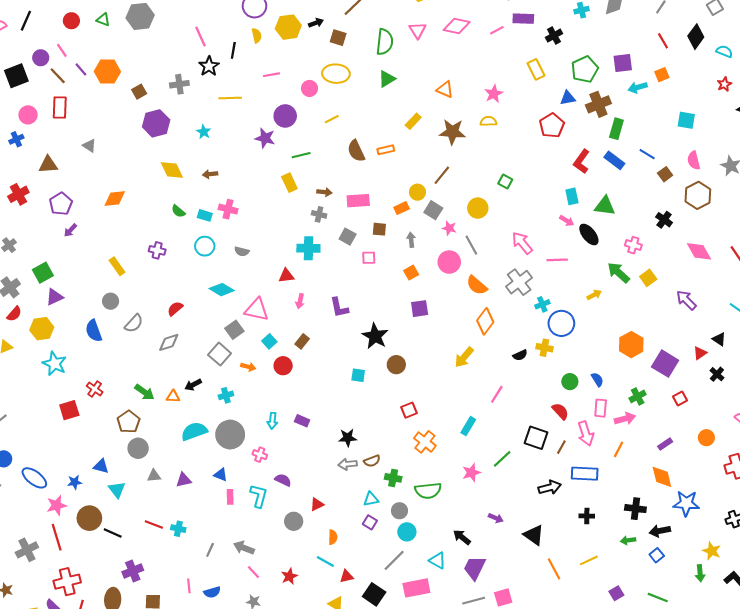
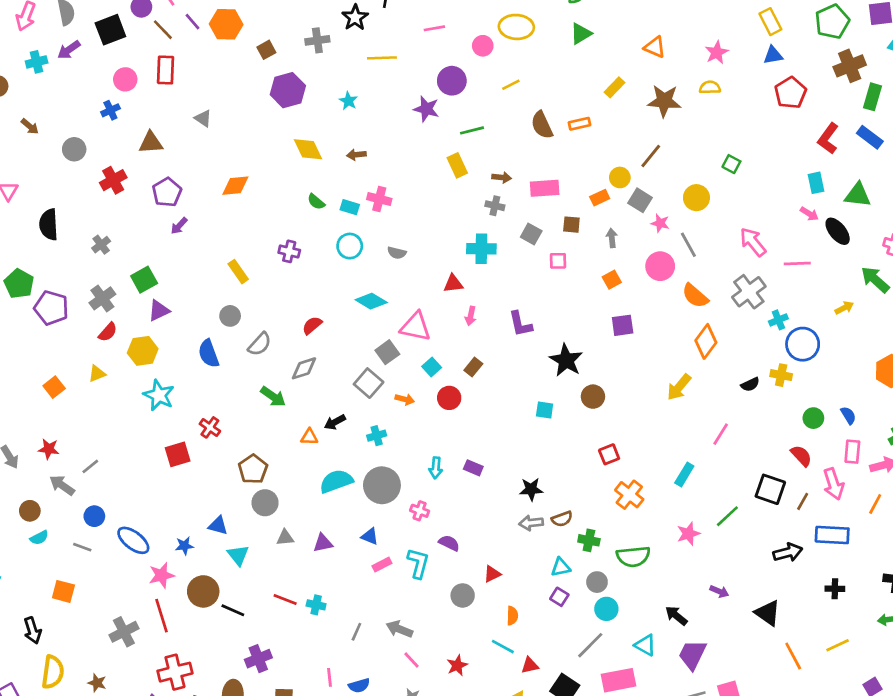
blue triangle: (568, 98) -> (773, 55), moved
green arrow: (144, 392) -> (273, 397), moved
pink rectangle: (230, 497) -> (382, 565), turned 64

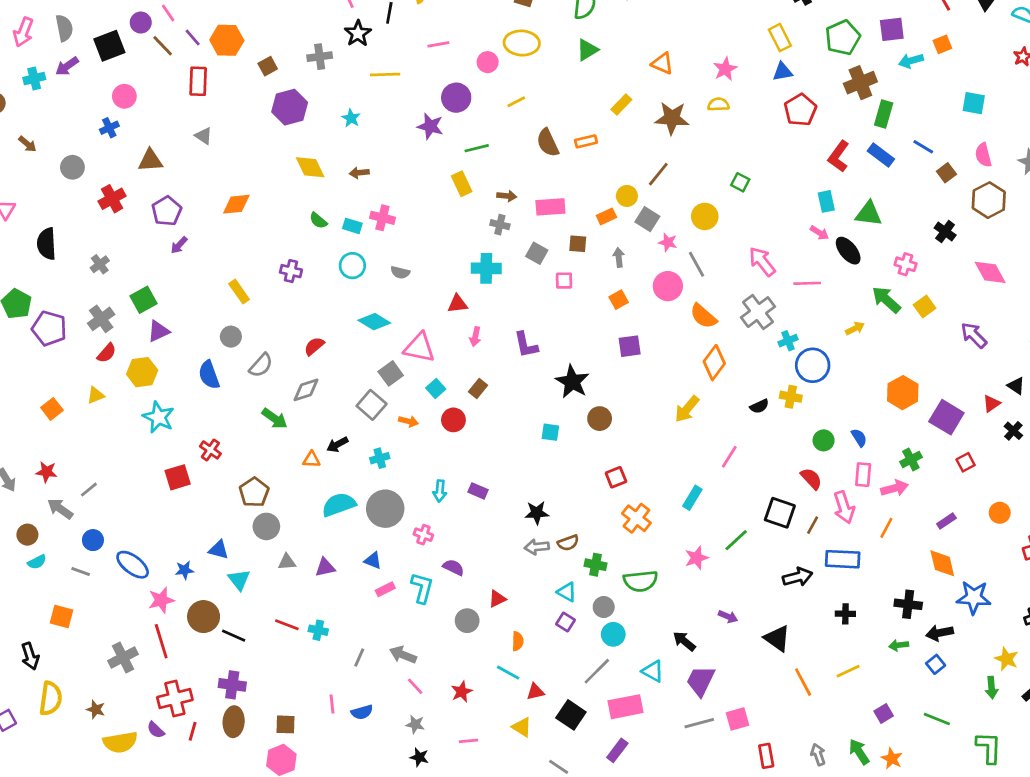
red rectangle: (166, 70) -> (198, 81), moved
cyan triangle: (561, 567) -> (567, 592), turned 40
purple cross: (258, 659) -> (232, 685), moved, turned 30

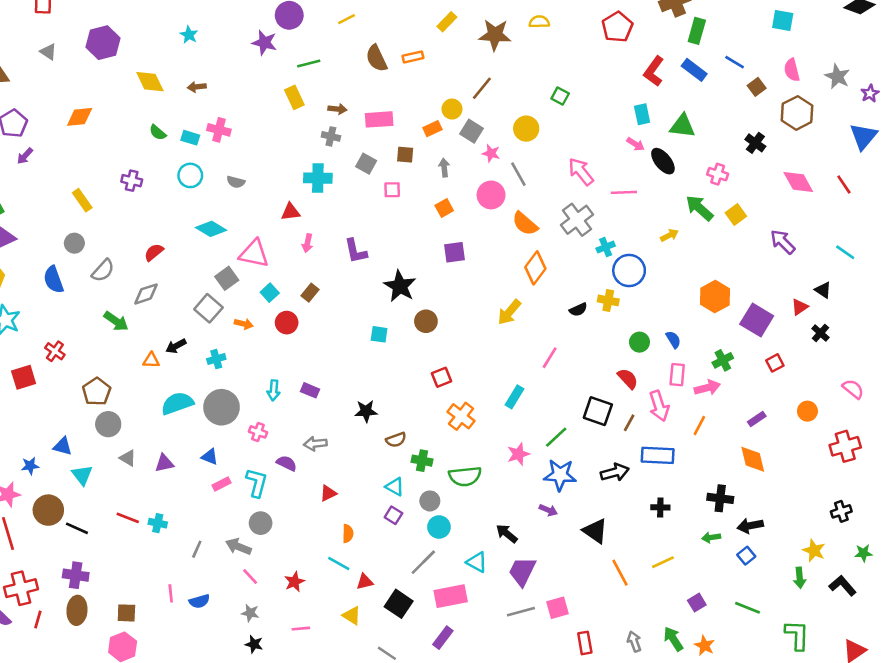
purple hexagon: (290, 107) -> (103, 43), moved
gray arrow: (537, 547) -> (315, 444), moved
gray triangle: (287, 562) -> (128, 458), turned 36
blue star: (974, 597) -> (560, 475), moved
gray circle: (467, 621) -> (261, 523), moved

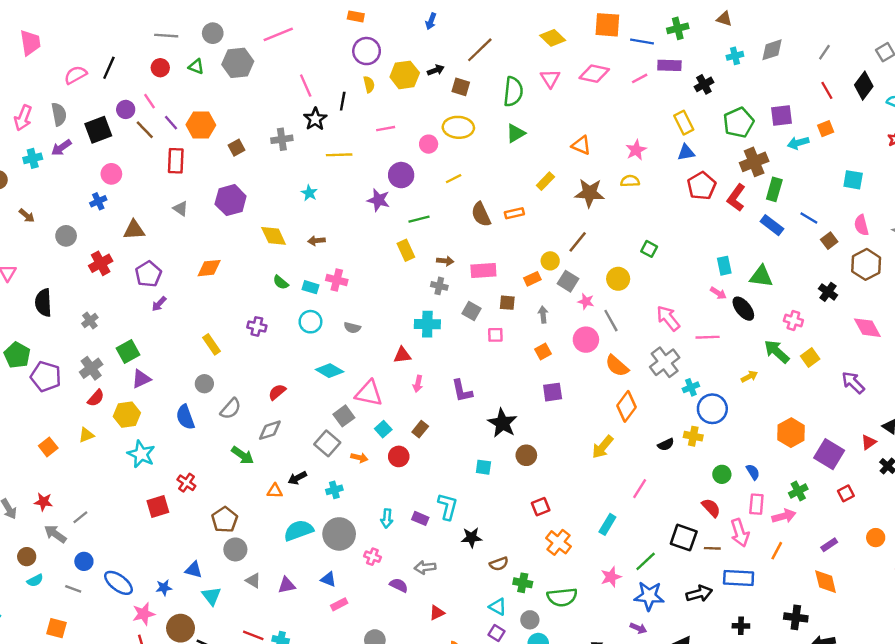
red L-shape: (654, 71) -> (736, 198), moved
brown line: (629, 423) -> (712, 548), turned 63
cyan L-shape: (257, 483) -> (448, 507), moved

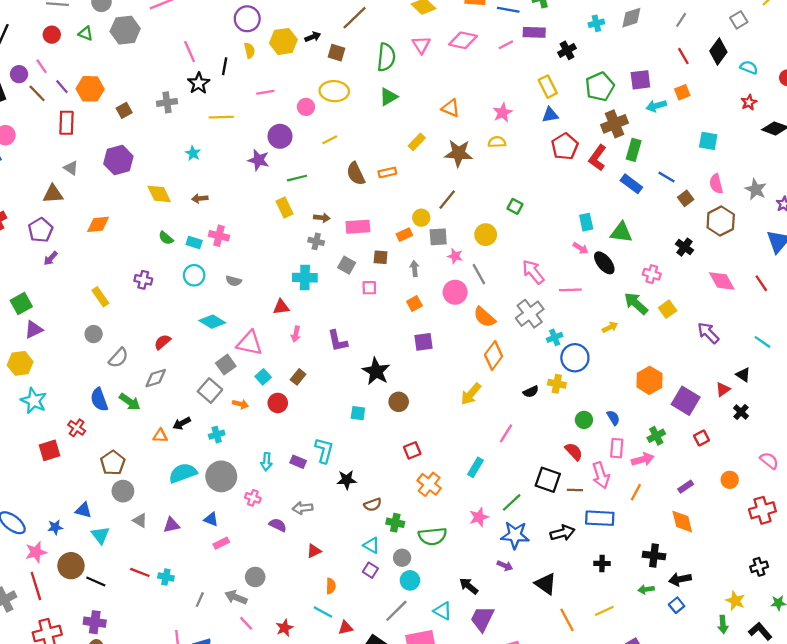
brown triangle: (134, 230) -> (53, 194), moved
gray square: (568, 281) -> (438, 237), turned -36
blue semicircle: (185, 417) -> (99, 400), moved

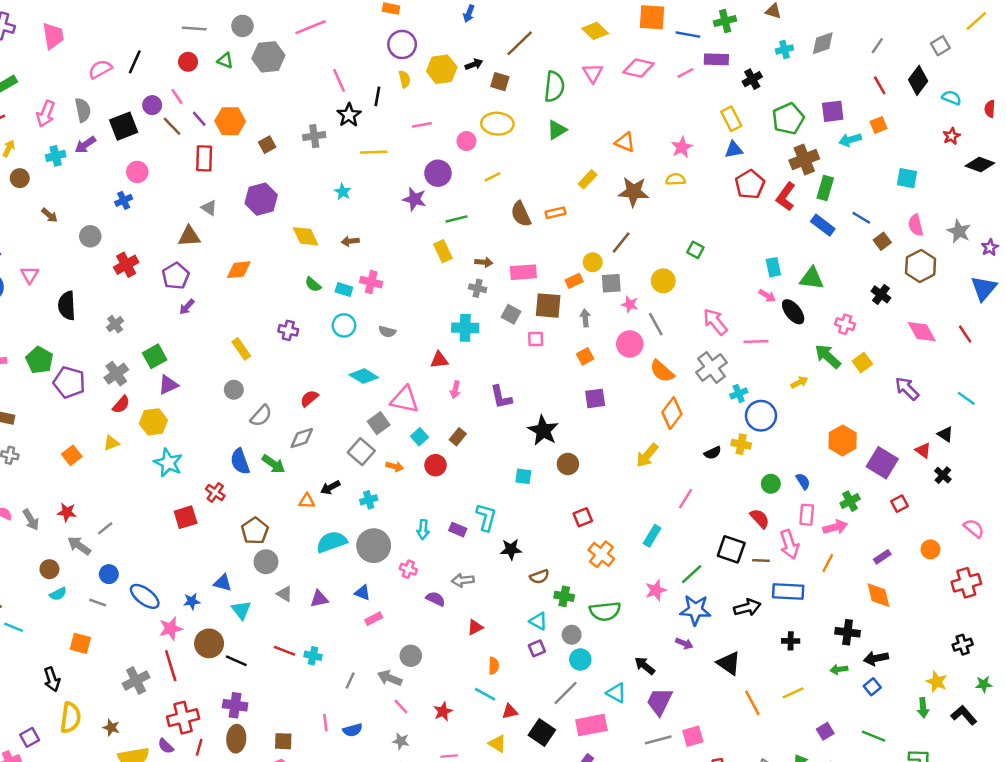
brown square: (381, 257) -> (548, 306), size x1.6
red triangle: (723, 389) -> (923, 450), turned -49
purple square: (370, 570) -> (537, 648), turned 35

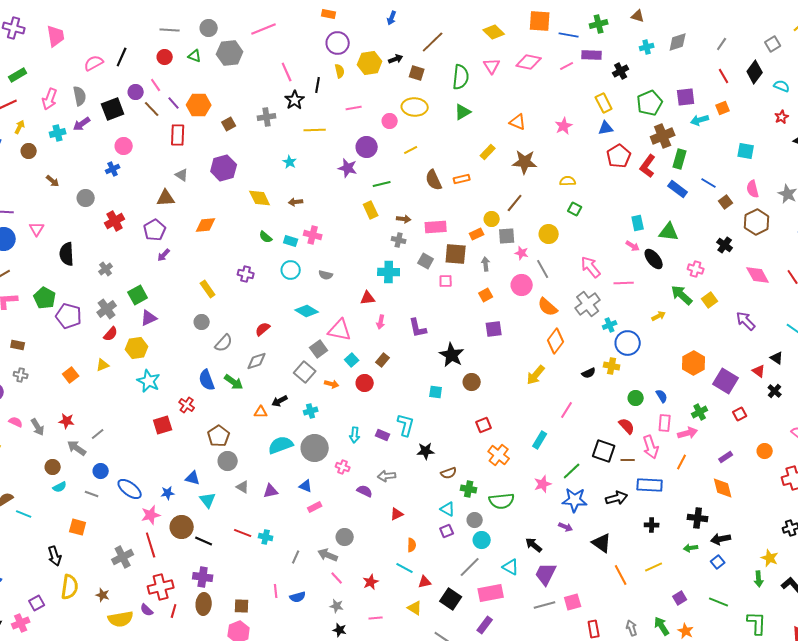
yellow semicircle: (676, 179) -> (568, 181), moved

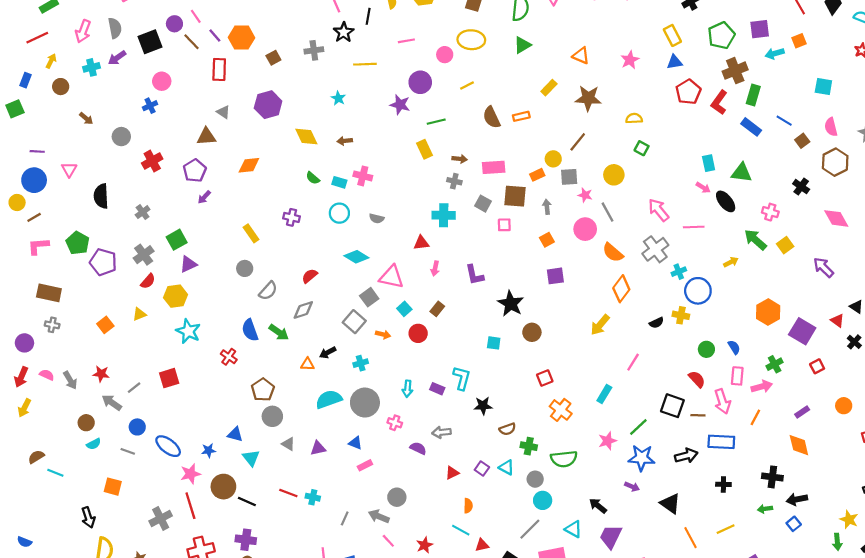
brown rectangle: (18, 345) -> (49, 293), size x1.6
red square: (163, 425) -> (169, 378), moved
purple square: (447, 531) -> (482, 468), moved, turned -32

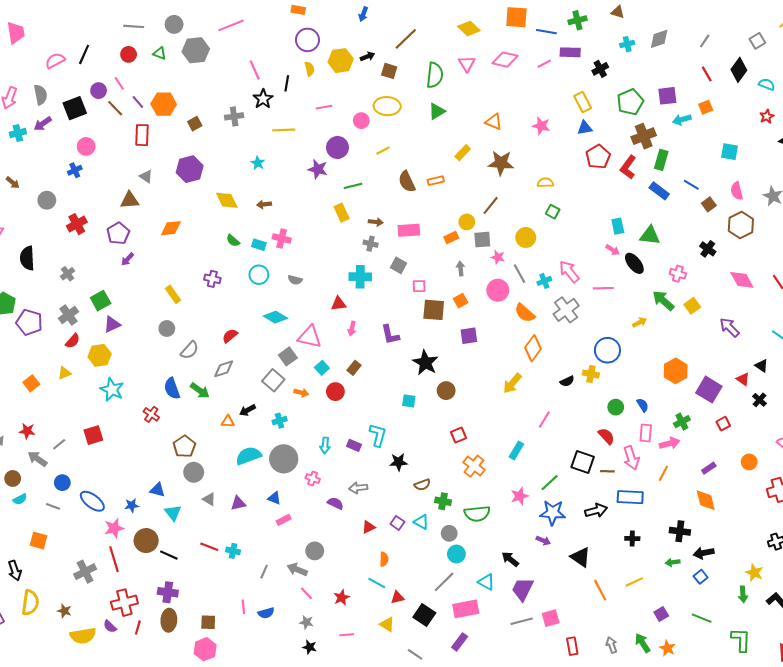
pink star: (630, 60) -> (541, 126), turned -30
brown square: (515, 196) -> (434, 310), moved
cyan cross: (679, 272) -> (544, 281), moved

